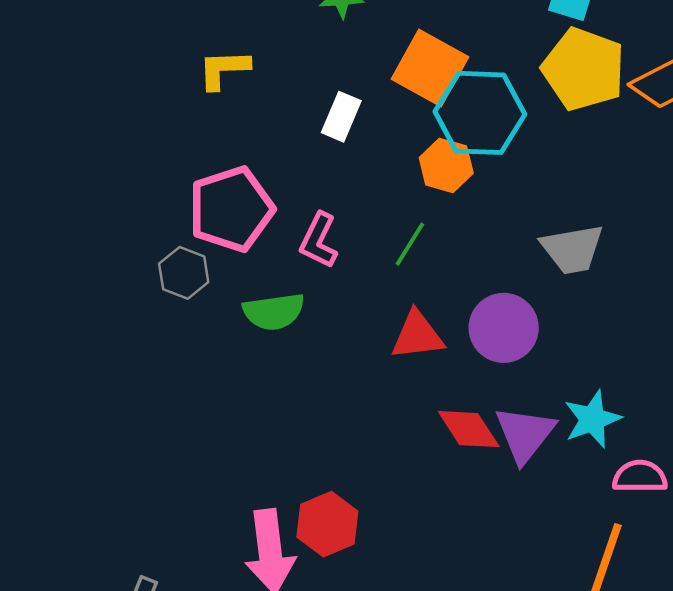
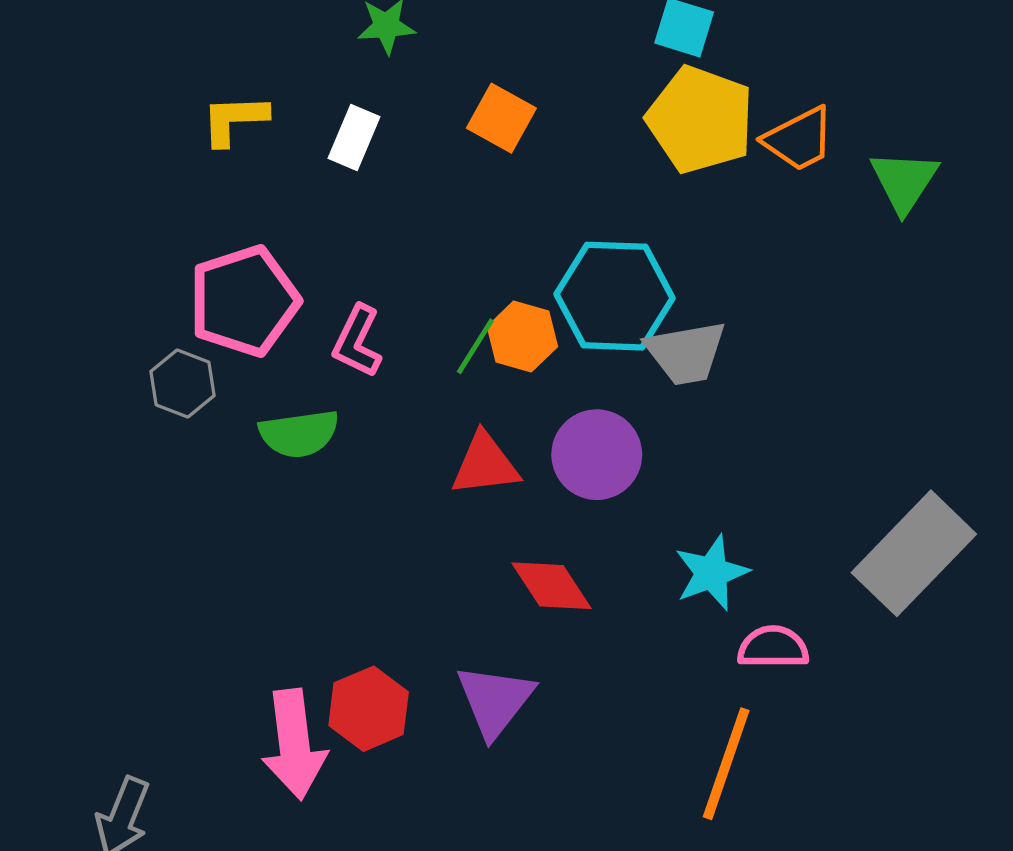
orange square: (430, 68) -> (501, 118), size x0.7
cyan hexagon: (480, 113) -> (615, 296), moved
white rectangle: (341, 117) -> (354, 138), moved
orange hexagon: (446, 165) -> (522, 337), moved
purple triangle: (525, 434) -> (495, 701), moved

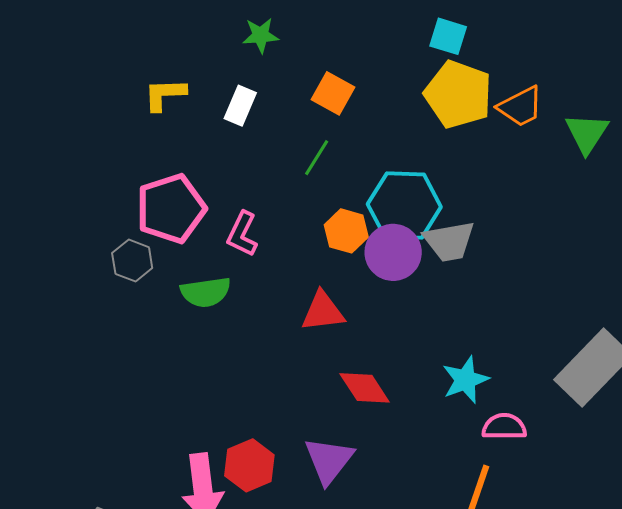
green line: (475, 346) -> (317, 158), moved
purple circle: (597, 455) -> (393, 252), moved

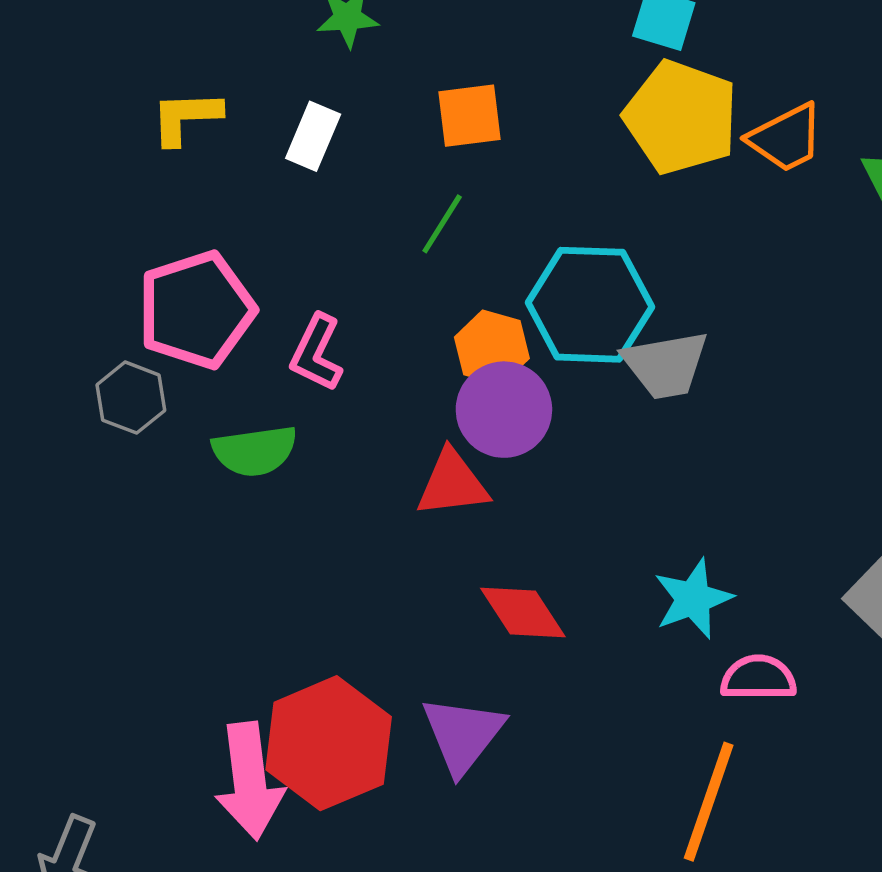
orange square: (333, 93) -> (470, 116), turned -36
purple circle: (393, 252) -> (504, 410), moved
red hexagon: (249, 465) -> (329, 743), size x1.5

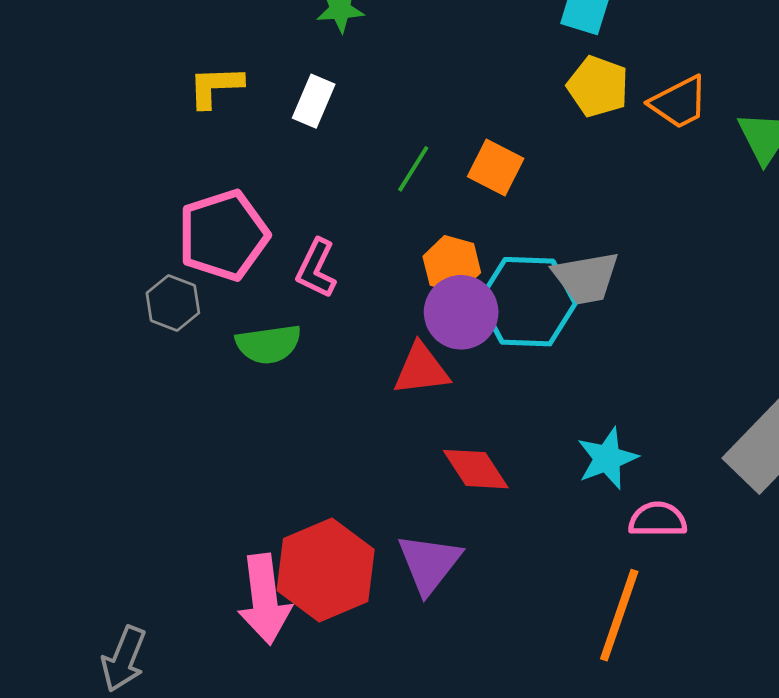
orange square: (470, 116) -> (496, 167), moved, turned 34
yellow pentagon: (681, 117) -> (598, 86), size x0.7
cyan hexagon: (590, 305) -> (528, 302), moved

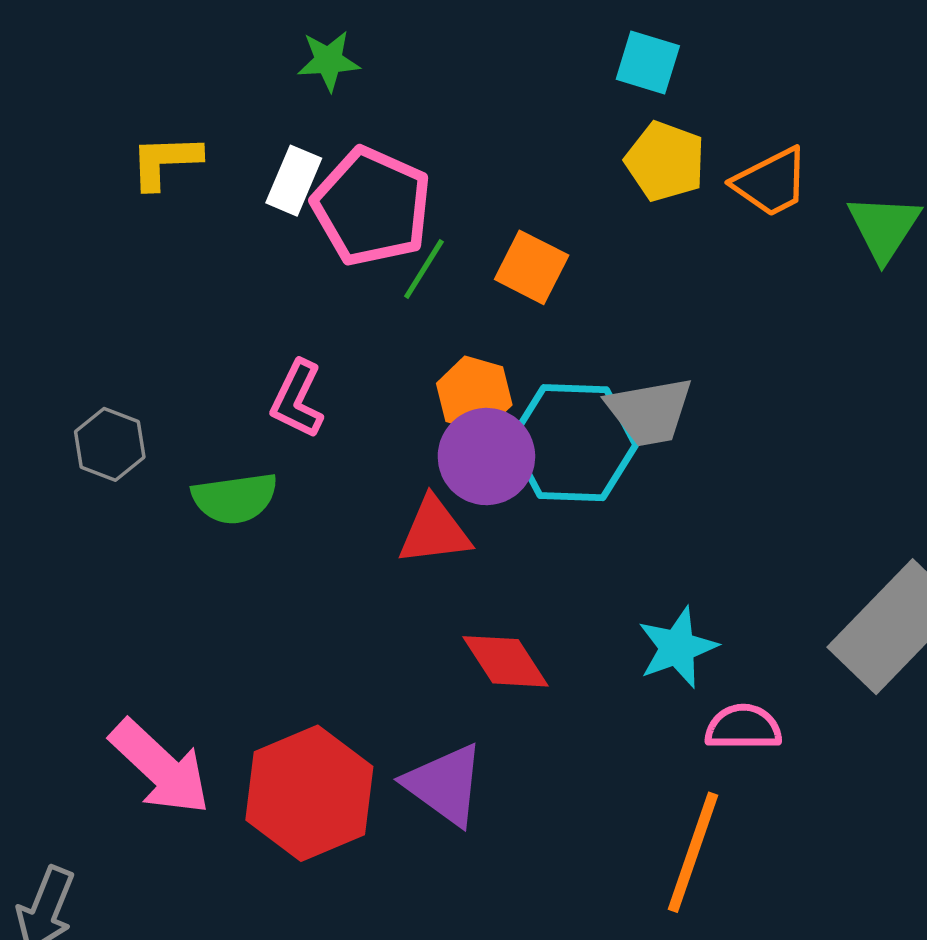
pink pentagon: (223, 235) -> (372, 207), moved, turned -30
purple triangle: (429, 563) -> (445, 785), turned -32
pink arrow: (264, 599) -> (160, 767), moved, turned -40

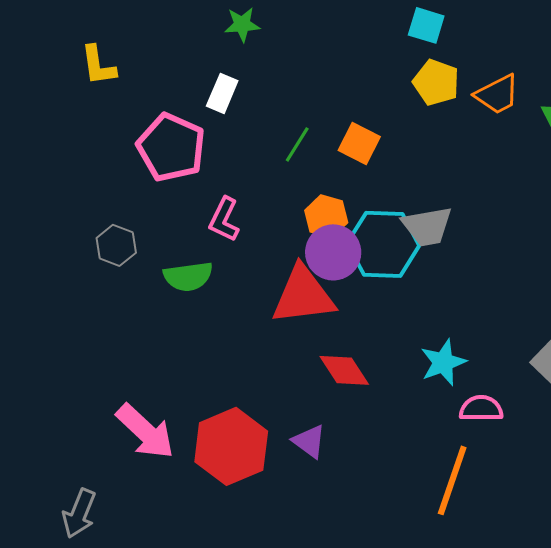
yellow L-shape: (165, 161) -> (98, 65), moved, turned -96
pink pentagon: (372, 207) -> (171, 147), moved
red triangle: (434, 531) -> (303, 295), size x1.5
purple triangle: (445, 785) -> (309, 441), size x0.7

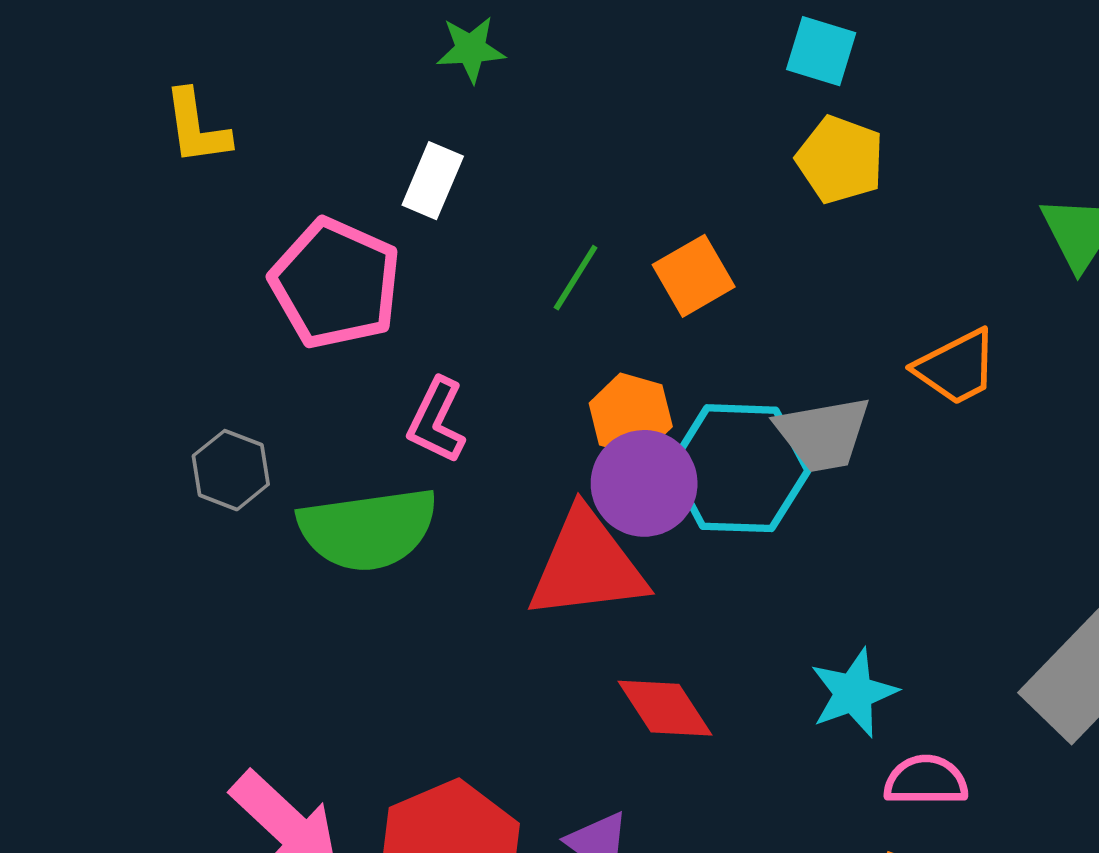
orange trapezoid: (497, 94) -> (956, 367), moved
orange square: (359, 143) -> (694, 276), turned 33
green semicircle: (188, 276) -> (368, 529), size x1.5

